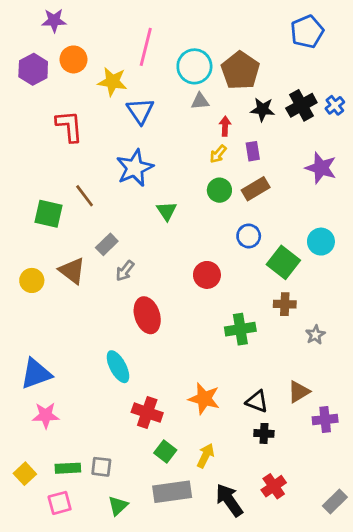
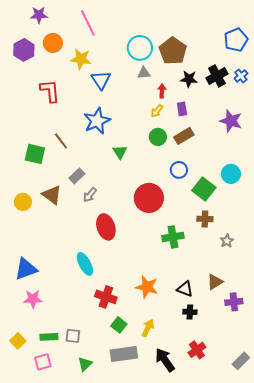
blue pentagon: (307, 32) -> (236, 40), moved
pink line: (146, 47) -> (88, 23), moved, turned -40
red circle: (207, 275) -> (149, 198), size x1.5

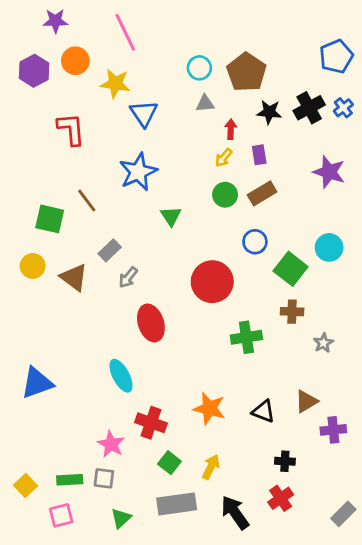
cyan circle: (140, 48) -> (199, 68), size x0.7
yellow circle: (23, 202) -> (33, 266), moved
pink star: (33, 299) -> (111, 444), moved, turned 30
black cross: (190, 312) -> (285, 461), moved

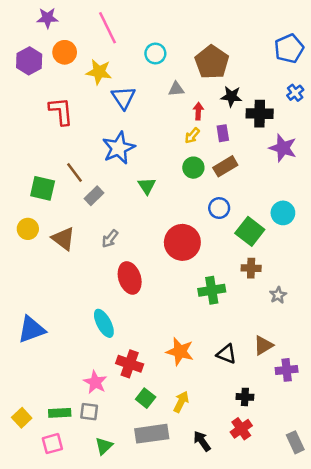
cyan circle: (199, 68) -> (155, 53), moved
black cross: (309, 108) -> (260, 114), moved, turned 30
gray rectangle: (110, 250) -> (94, 196), moved
black arrow: (235, 513) -> (202, 441), size x0.7
gray rectangle: (343, 514) -> (295, 442), turned -70

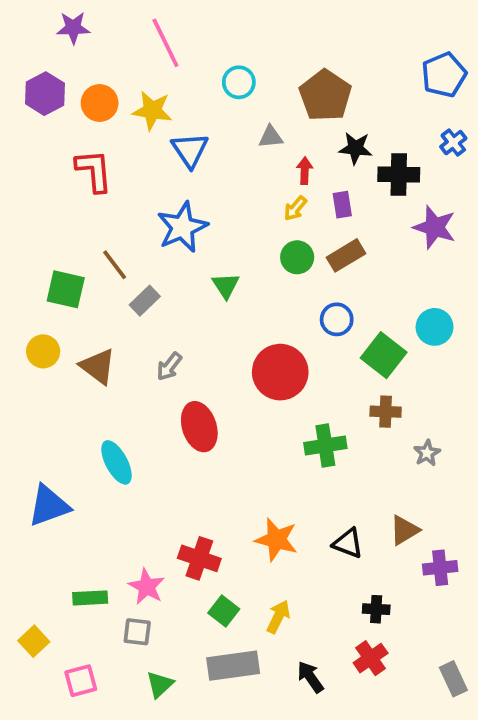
orange circle: (65, 52) -> (100, 103), moved
cyan ellipse: (104, 323) -> (117, 462), moved
green rectangle: (60, 413) -> (90, 598), moved

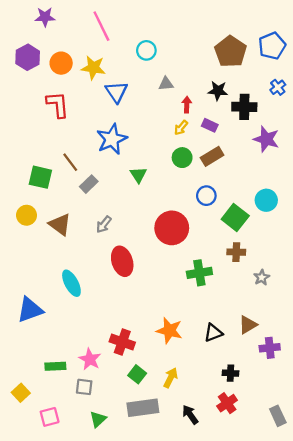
brown pentagon: (325, 95) -> (231, 52), moved
purple rectangle: (342, 205) -> (210, 125), turned -56
black triangle: (348, 543) -> (213, 333), turned -42

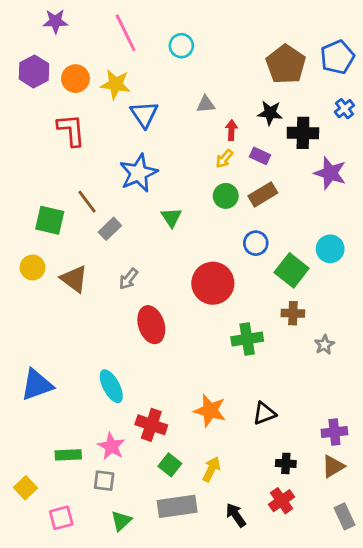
cyan circle: (146, 50) -> (181, 46), moved
cyan ellipse: (71, 283) -> (111, 386), moved
brown triangle: (248, 325) -> (333, 466), moved

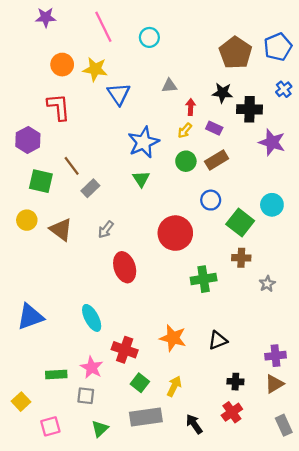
purple hexagon: (34, 71) -> (28, 140), moved
blue star: (138, 173) -> (143, 142), moved

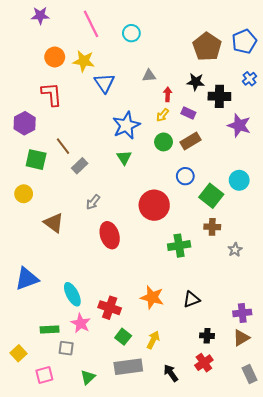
brown triangle: (61, 230) -> (54, 223), moved
cyan ellipse: (92, 318) -> (72, 294), moved
gray square: (86, 396) -> (66, 348), moved

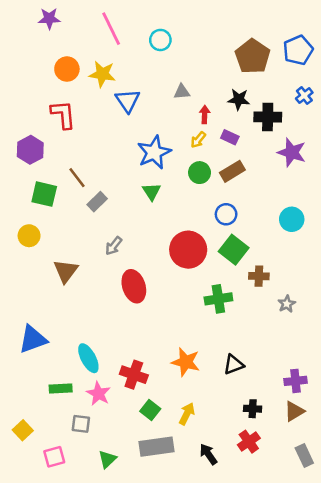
green square: (211, 196) -> (234, 250), moved
brown triangle: (54, 223) -> (66, 271), turned 30
green rectangle: (50, 329) -> (61, 389), moved

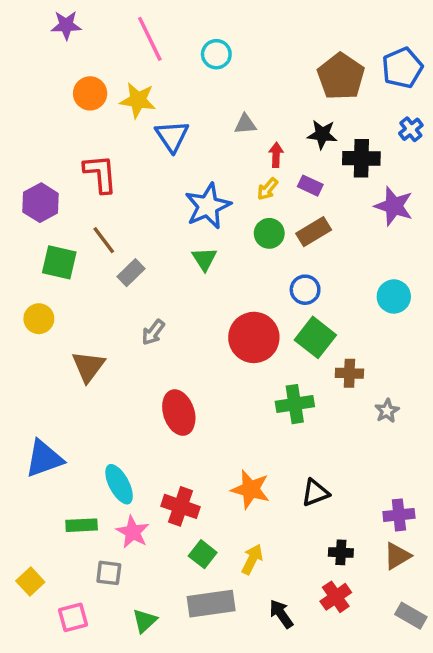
red L-shape: (63, 114) -> (100, 174), moved
red ellipse: (134, 286) -> (179, 413), moved
gray rectangle: (304, 455) -> (411, 616), turned -35

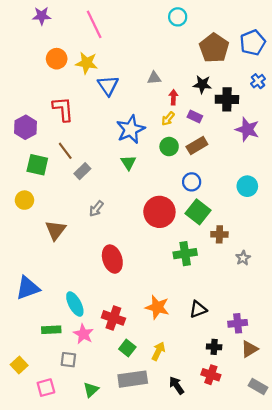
cyan circle: (216, 54) -> (178, 17), moved
purple cross: (399, 515) -> (238, 323), moved
red cross: (336, 597) -> (211, 375), turned -36

